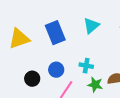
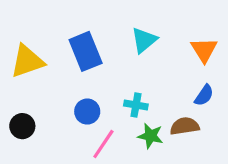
black circle: (32, 79) -> (22, 126), moved

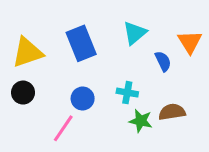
blue semicircle: (204, 95) -> (163, 61), moved, turned -60
black circle: (22, 126) -> (23, 93), moved
pink line: (103, 144) -> (63, 128), moved

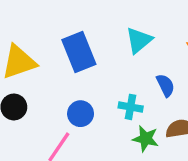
blue semicircle: (163, 61) -> (166, 85), moved

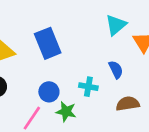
cyan triangle: (139, 40) -> (116, 25), moved
green star: (146, 139) -> (66, 112), moved

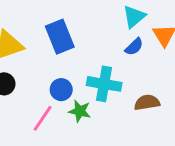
blue semicircle: (116, 70) -> (134, 47), moved, turned 72
cyan cross: (88, 87) -> (104, 84), size x1.6

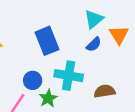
blue rectangle: (60, 37) -> (47, 41), moved
green star: (80, 111) -> (48, 98), turned 30

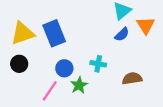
blue rectangle: (47, 41) -> (54, 33), moved
cyan cross: (69, 76) -> (98, 64), size x0.6

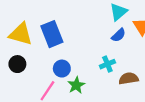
yellow triangle: (23, 33) -> (21, 34), turned 35
cyan cross: (98, 64) -> (107, 64), moved, turned -32

